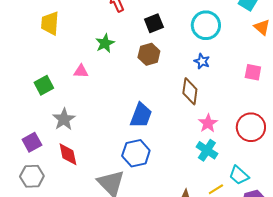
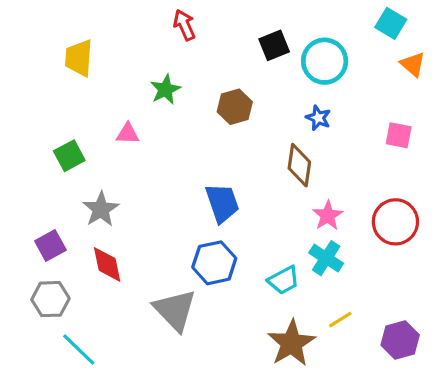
black square: (154, 23) -> (274, 45), moved
blue trapezoid: (141, 115) -> (222, 203), turned -40
cyan trapezoid: (239, 175) -> (284, 280), moved, turned -70

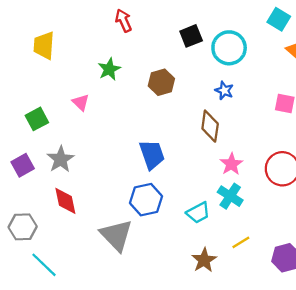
pink triangle: (128, 134) -> (81, 102), turned 42
purple square: (50, 245) -> (23, 165), moved
brown star: (291, 343) -> (204, 260), size x0.7

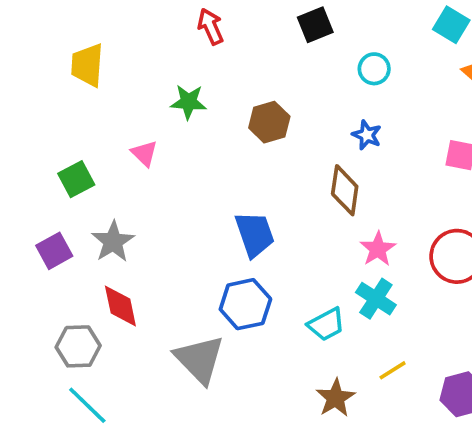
black square: (191, 36) -> (315, 25), moved
cyan circle: (229, 48) -> (374, 69), size x0.6
green star: (109, 69) -> (188, 102), turned 30
gray hexagon: (23, 227) -> (78, 346), moved

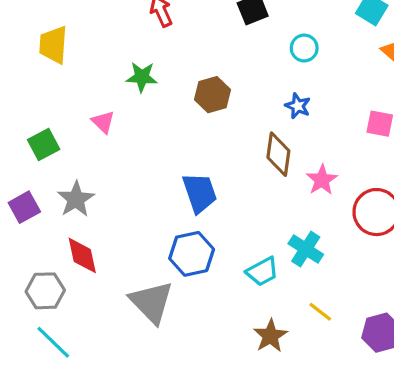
pink star: (378, 249) -> (322, 180), moved
yellow line: (393, 370) -> (320, 312), turned 70

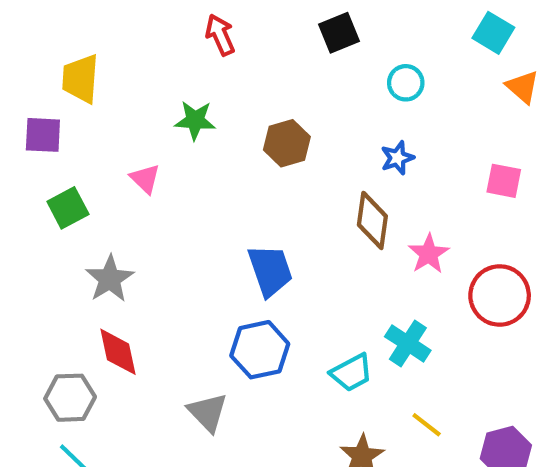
blue star: (298, 106) -> (397, 158), turned 30
purple square: (24, 207) -> (43, 135), moved, turned 32
gray triangle: (151, 302) -> (208, 412), size x0.7

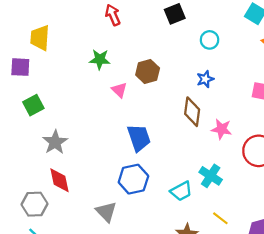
pink triangle: (145, 179) -> (119, 90), moved
pink star: (429, 254) -> (222, 129), turned -30

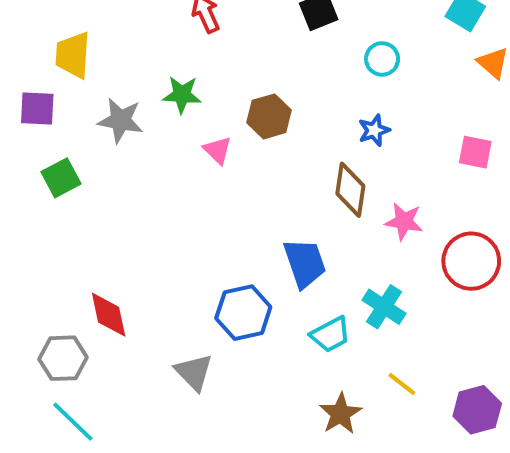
blue trapezoid: (139, 138) -> (305, 263), moved
gray star: (55, 142) -> (120, 120), moved, turned -30

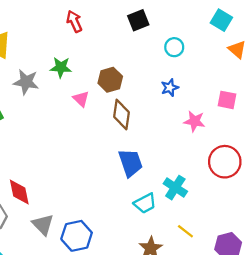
brown diamond: (350, 190) -> (121, 115), moved
pink star: (404, 221) -> (194, 121), moved
blue hexagon: (243, 313) -> (77, 236), moved
gray triangle: (194, 372) -> (43, 225), moved

